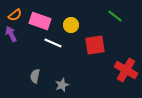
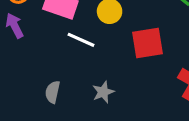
gray star: (62, 85) -> (103, 92), moved

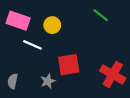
red square: (148, 43) -> (69, 65), moved

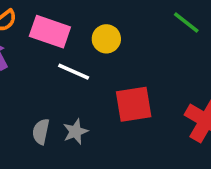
gray star: (48, 81) -> (75, 132), moved

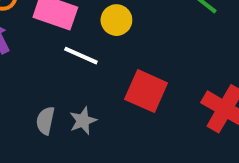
red square: (134, 104) -> (146, 91), turned 33

